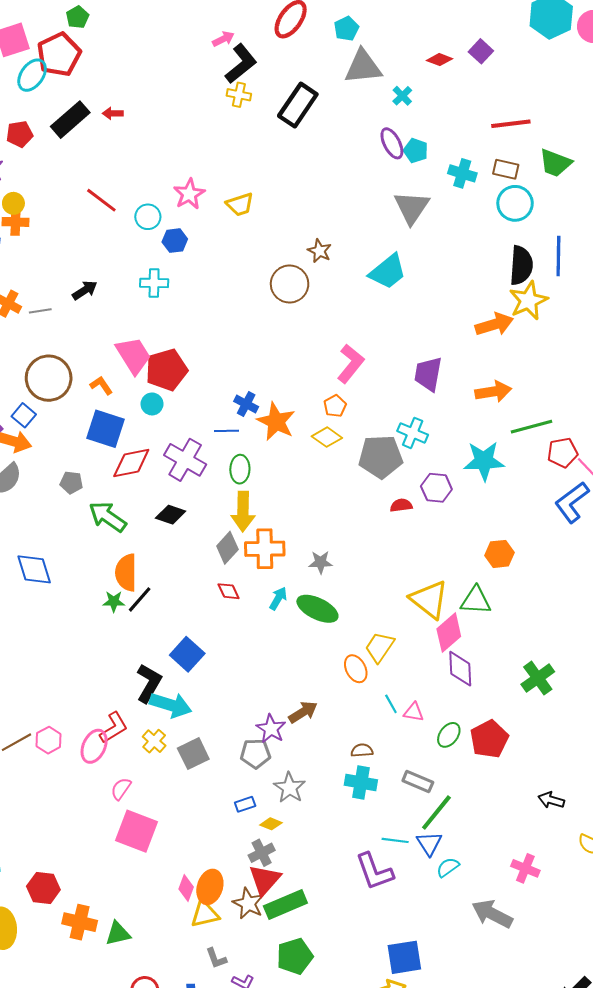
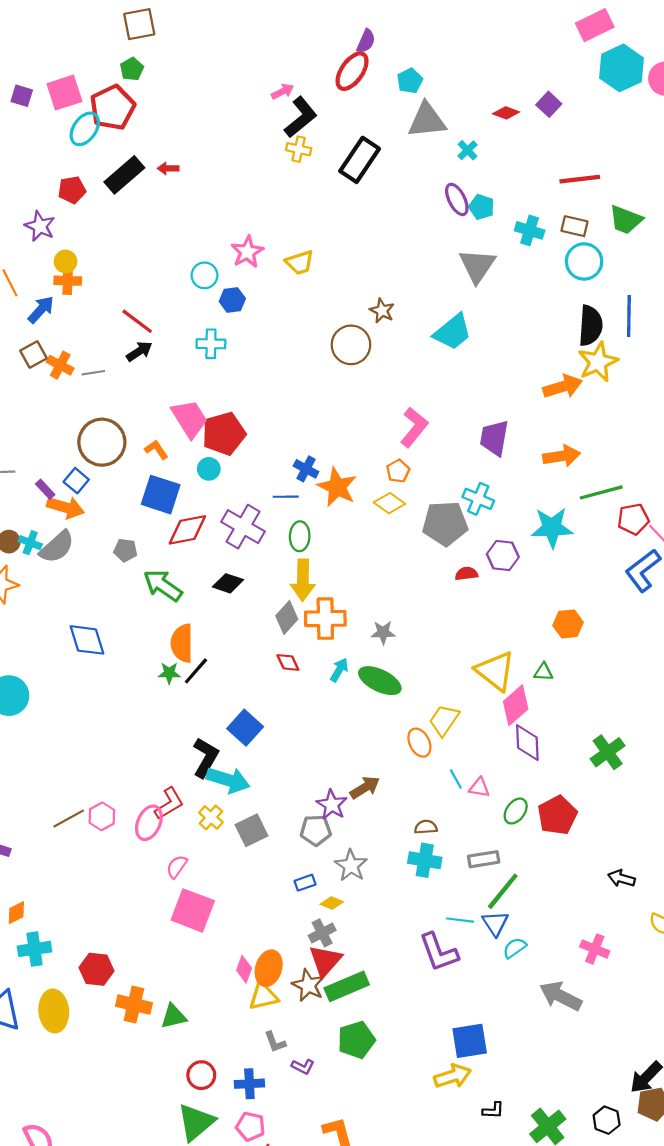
red line: (101, 200) -> (137, 321), moved
green triangle: (476, 600) -> (543, 672), size x0.6
gray rectangle: (418, 781) -> (484, 859), turned -32

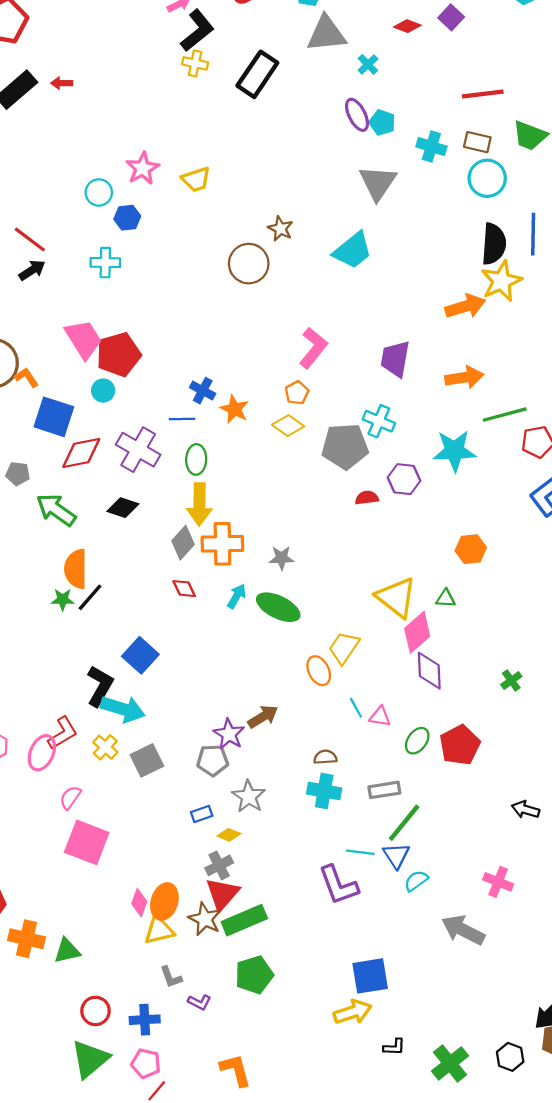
orange L-shape: (156, 450) -> (27, 377), moved
orange star: (337, 487) -> (234, 409), size x0.7
green cross: (608, 752) -> (511, 680), size x0.6

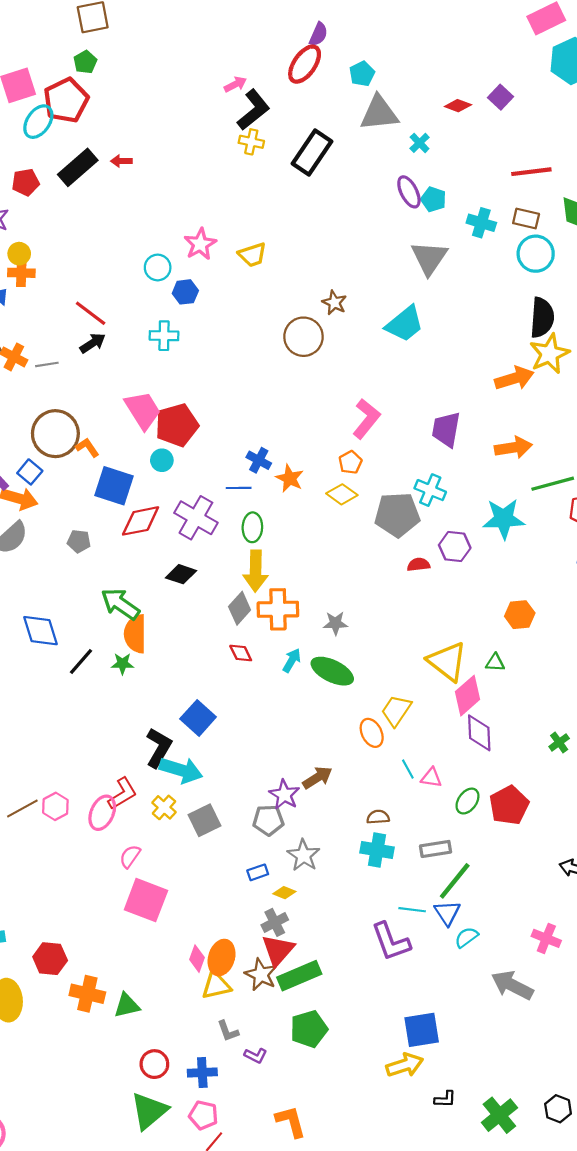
green arrow: (56, 510) -> (120, 604), moved
black line: (90, 597) -> (81, 662), moved

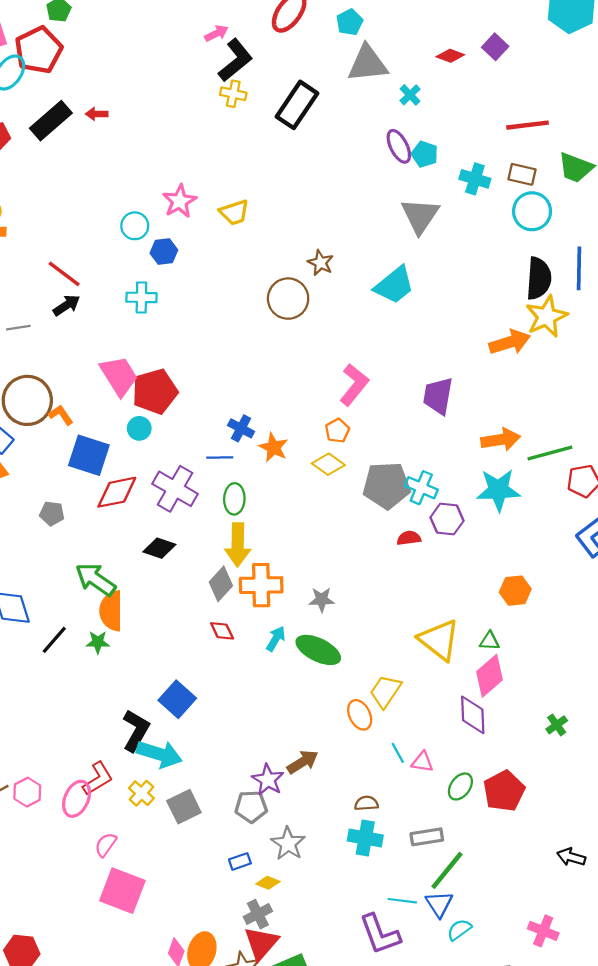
orange arrow: (513, 447) -> (501, 440), moved
cyan cross: (430, 490) -> (421, 488), moved
pink diamond: (467, 696) -> (489, 676), moved

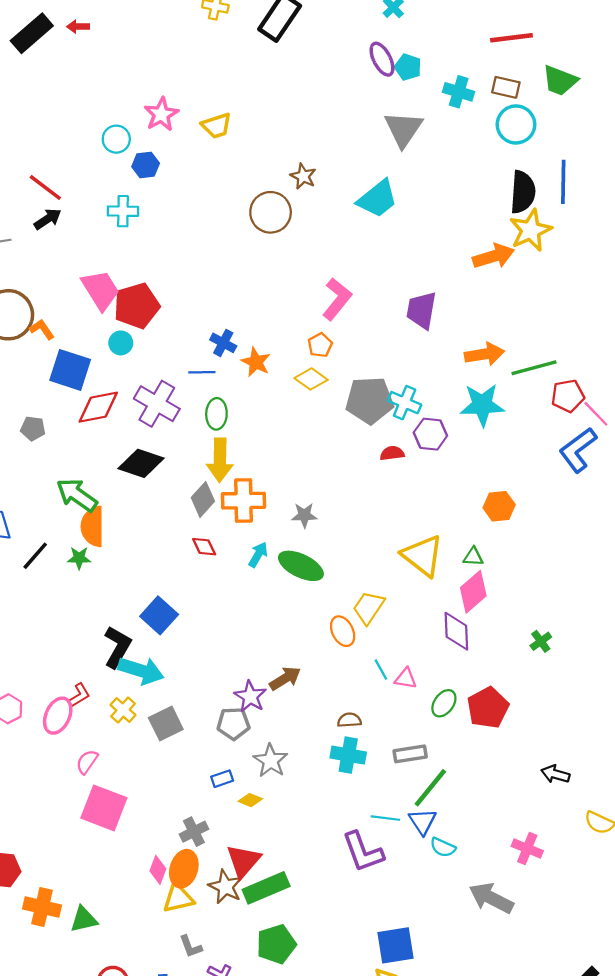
black diamond: (159, 548) -> (141, 463), size x1.4
red L-shape: (98, 779) -> (79, 695), size x0.7
gray cross: (258, 914) -> (194, 832), moved
cyan semicircle: (459, 930) -> (443, 847), turned -120

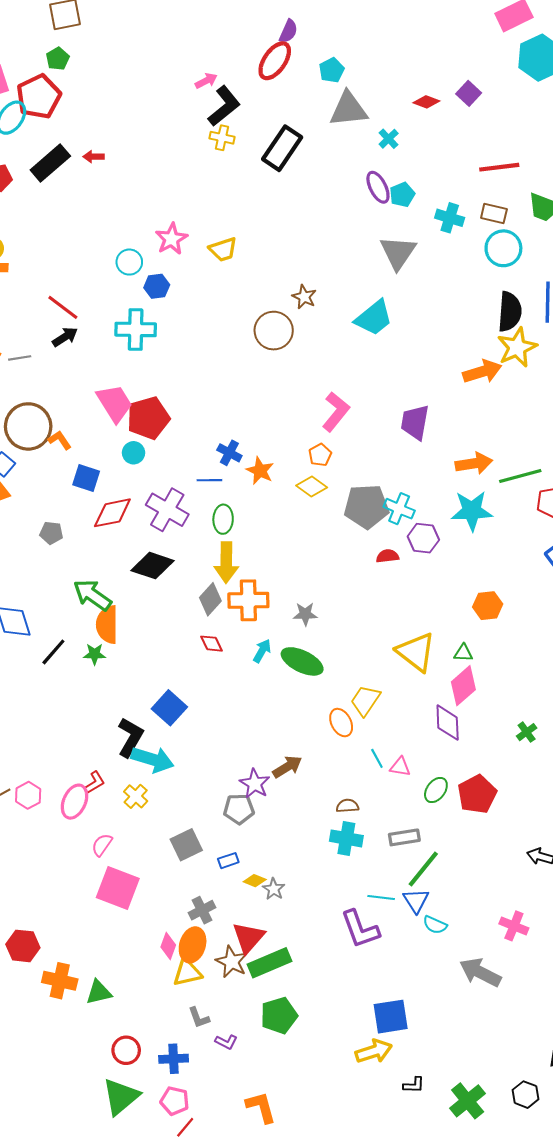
cyan pentagon: (408, 67) -> (402, 195), turned 30
cyan cross: (123, 211) -> (136, 329), size x1.4
blue square: (70, 370) -> (86, 478), size x0.7
gray square: (166, 724) -> (186, 845), moved
gray star: (271, 761) -> (274, 889), moved, size x0.7

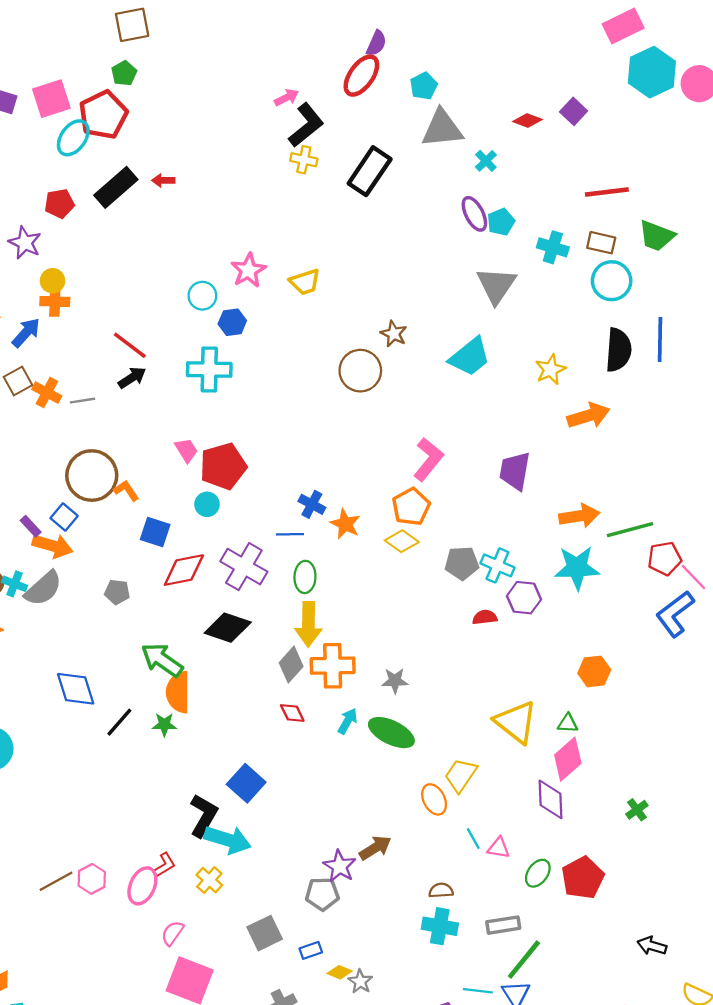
yellow star: (517, 347) -> (550, 369), moved, size x0.7
pink trapezoid: (115, 403) -> (186, 450), size x0.6
orange pentagon: (320, 455) -> (411, 507), size x1.5
gray pentagon: (366, 507) -> (462, 563), size x0.7

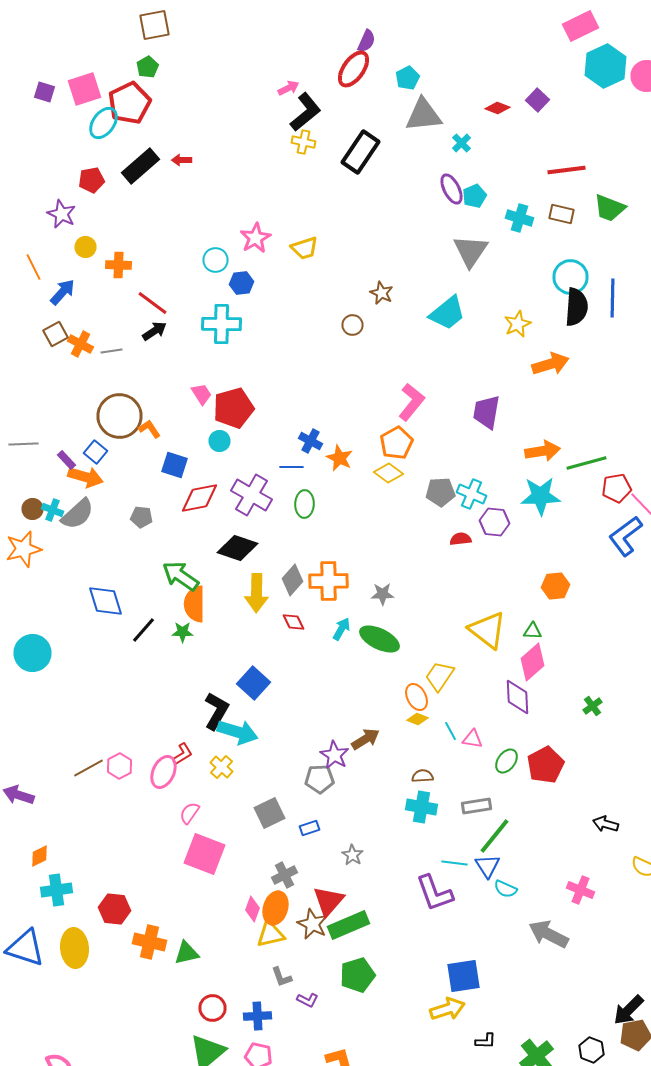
cyan circle: (612, 281) -> (570, 277), moved
orange cross: (55, 301) -> (118, 265), moved
brown circle: (360, 371) -> (352, 325), size x0.6
yellow arrow: (308, 624) -> (256, 593), moved
yellow diamond: (340, 972) -> (418, 719), moved

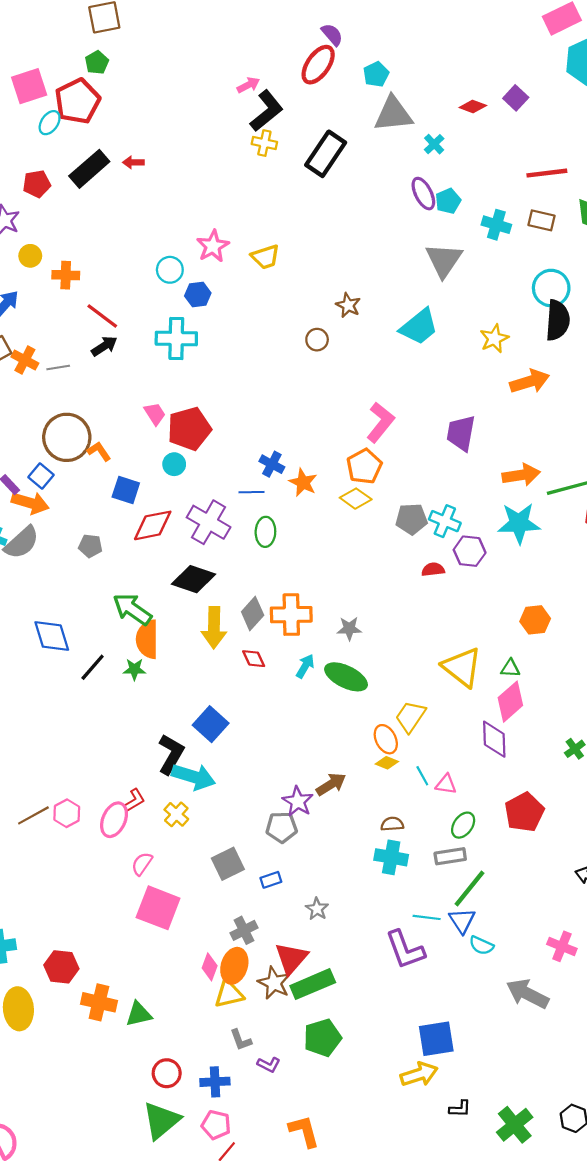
purple semicircle: (366, 41) -> (332, 35), turned -65
cyan ellipse: (104, 123) -> (50, 123), size x0.7
green ellipse: (506, 761) -> (463, 825), moved

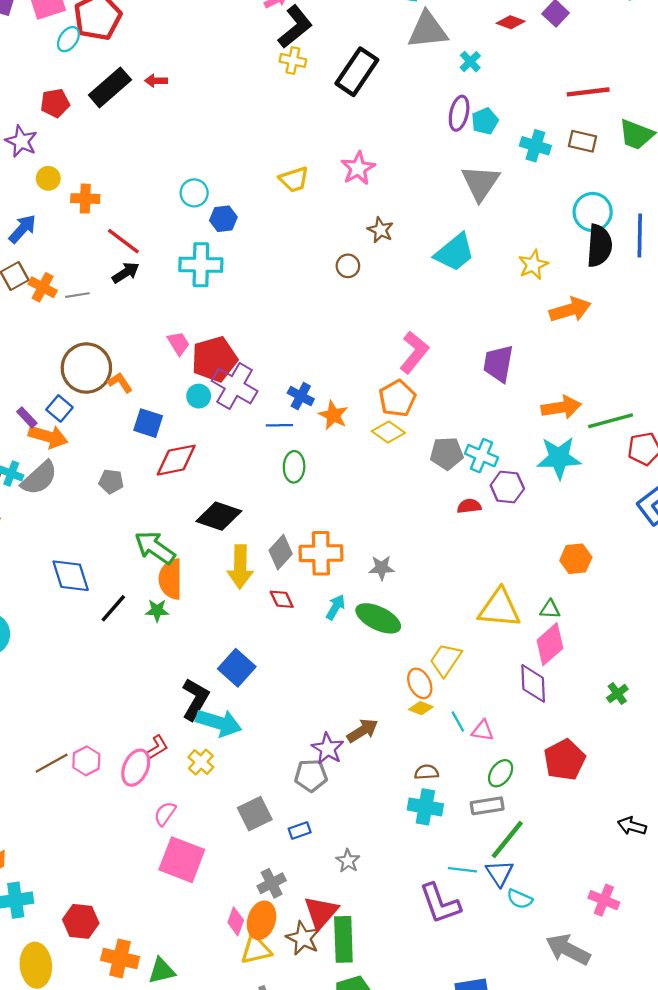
purple ellipse: (423, 194) -> (459, 113), turned 40
pink star: (213, 246) -> (358, 168), moved
purple cross: (209, 522) -> (235, 386), moved
yellow triangle: (462, 667) -> (499, 608), turned -33
green rectangle: (313, 984) -> (343, 939), turned -69

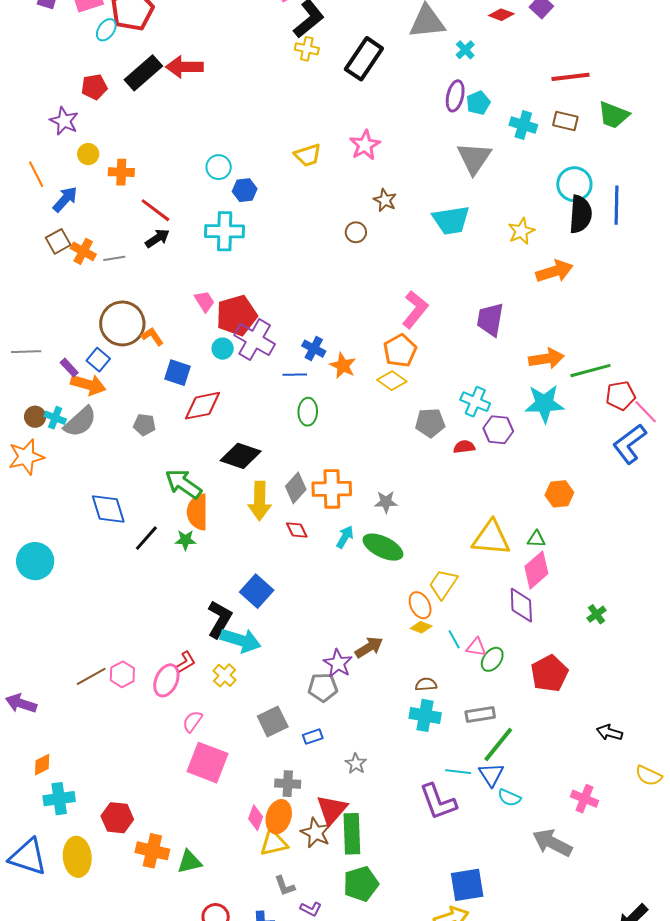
red arrow: (156, 81) -> (184, 67), size x1.8
cyan trapezoid: (455, 252) -> (451, 220), turned 30
gray pentagon: (447, 453) -> (430, 423), moved
green ellipse: (501, 773) -> (492, 659), moved
gray cross: (272, 883) -> (288, 784), turned 30

